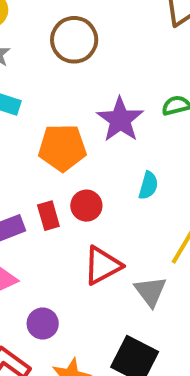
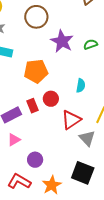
purple star: (120, 120) -> (62, 41), moved
red triangle: (102, 265) -> (71, 120), moved

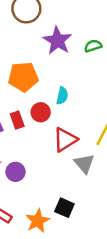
cyan semicircle: (81, 86) -> (62, 96), moved
purple circle: (35, 160) -> (15, 172), moved
black square: (83, 173) -> (64, 208), moved, size x0.7

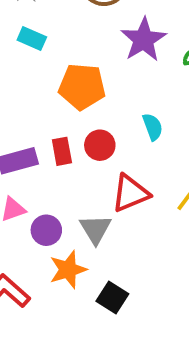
cyan semicircle: (62, 96) -> (153, 127), moved, turned -42
gray triangle: (84, 164) -> (96, 229), moved
orange star: (38, 221) -> (68, 270), moved

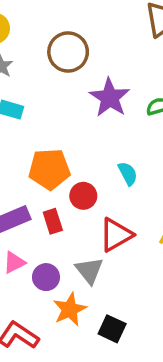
orange pentagon: (82, 87) -> (49, 169), moved
red rectangle: (62, 151) -> (53, 221), moved

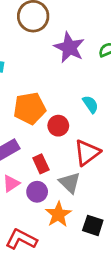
red rectangle: (53, 221) -> (41, 164), moved

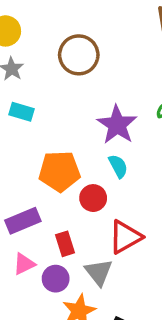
purple star: (69, 47) -> (117, 125), moved
cyan semicircle: (90, 104) -> (118, 166), moved

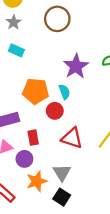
cyan semicircle: (118, 166) -> (64, 92), moved
red triangle: (125, 237) -> (72, 138), turned 40
gray triangle: (99, 272) -> (62, 173), moved

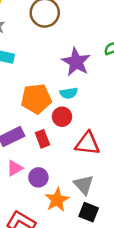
cyan semicircle: (64, 92) -> (69, 93), turned 112
red rectangle: (33, 138) -> (42, 139), moved

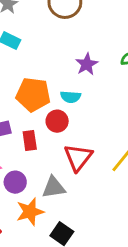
purple star: (76, 62) -> (87, 64), size x0.7
red triangle: (87, 144) -> (78, 157), turned 48
gray triangle: (84, 185) -> (54, 187), moved, turned 50

